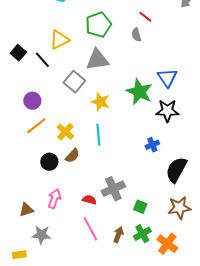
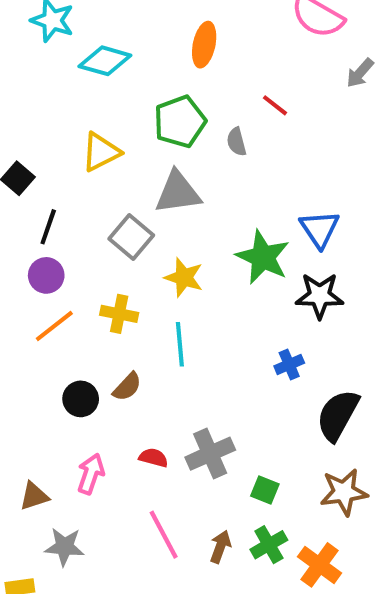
gray semicircle: (136, 35) -> (237, 142), moved
black line: (42, 60) -> (48, 227), moved, turned 60
yellow cross: (65, 132) -> (119, 314), moved, turned -30
red semicircle: (89, 200) -> (154, 458), moved

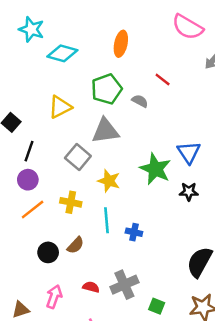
gray semicircle: (237, 142) -> (140, 101), turned 133
black star: (320, 296) -> (189, 192), size x0.7
blue cross: (289, 365) -> (134, 232), moved, turned 35

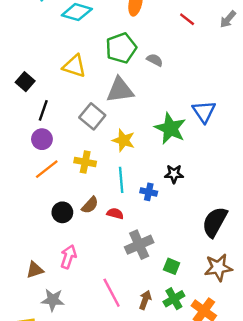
red line: (163, 80) -> (187, 19), moved
yellow triangle: (60, 107) -> (74, 66), turned 45
black star: (189, 192) -> (174, 174), moved
red semicircle: (91, 287) -> (115, 214), moved

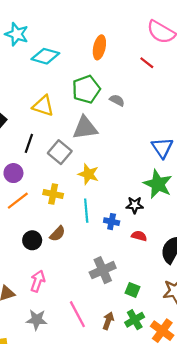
black line: (43, 110) -> (29, 143), moved
green star: (170, 128) -> (158, 184), moved
red semicircle: (115, 214) -> (139, 236), moved
gray star: (53, 300) -> (37, 320), moved

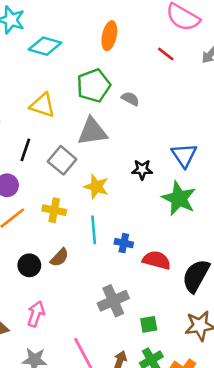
black star: (135, 205) -> (142, 170), moved
red semicircle: (139, 236) -> (157, 260), size x1.5
green square: (132, 290) -> (149, 324), turned -32

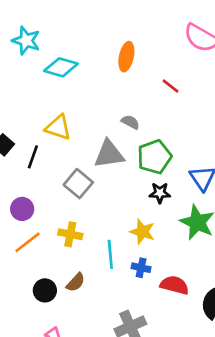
red line: (166, 54) -> (170, 86), moved
green pentagon: (94, 86) -> (154, 157), moved
gray semicircle: (130, 99) -> (130, 122), moved
black line: (25, 150) -> (33, 157), moved
yellow star: (96, 187) -> (142, 232), moved

